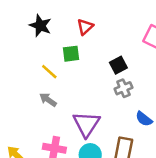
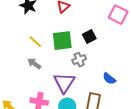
green square: (71, 54) -> (62, 41), moved, size x1.5
gray cross: (123, 88) -> (79, 60), moved

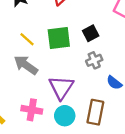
gray cross: (79, 60) -> (94, 60), moved
gray arrow: (34, 64) -> (26, 65), size x1.5

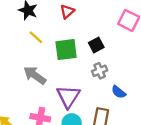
yellow line: (27, 39) -> (36, 37), moved

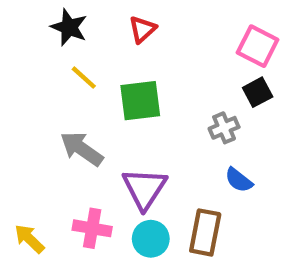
black square: (96, 45) -> (258, 92), moved
gray cross: (100, 71) -> (224, 128), moved

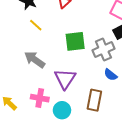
green square: (140, 101) -> (75, 41), moved
gray cross: (224, 128) -> (103, 50), size x1.5
cyan circle: (151, 239) -> (62, 110), moved

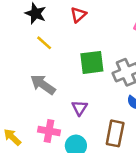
purple triangle: (65, 79) -> (80, 108), size x0.6

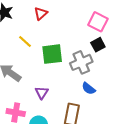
yellow line: (44, 43) -> (25, 42), moved

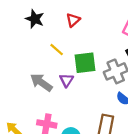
purple triangle: (42, 93) -> (66, 80), moved

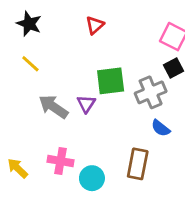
black star: (35, 19) -> (29, 24), moved
yellow line: (57, 50) -> (30, 64), moved

